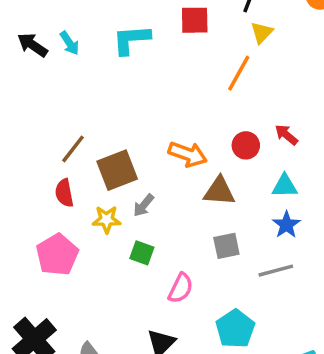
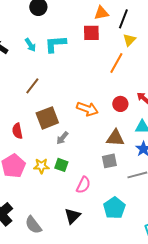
cyan arrow: (70, 43) -> (30, 45), moved
brown line: (73, 149) -> (32, 86), moved
brown triangle: (219, 191) -> (115, 138), moved
yellow star: (107, 219) -> (41, 166), moved

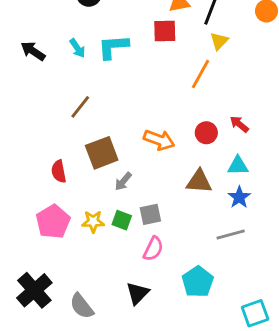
gray square: (109, 161) -> (150, 214), moved

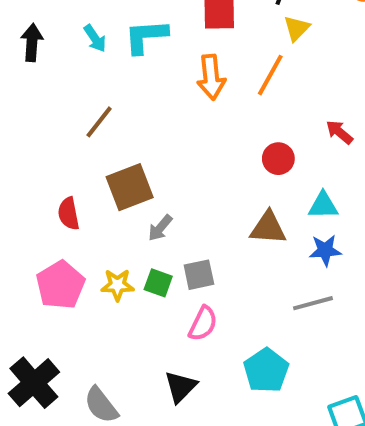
black arrow: (33, 51) -> (32, 43), turned 60
red arrow: (239, 124) -> (339, 132), moved
orange arrow: (159, 140) -> (211, 77), moved, turned 64
blue star: (239, 197) -> (325, 250), turned 30

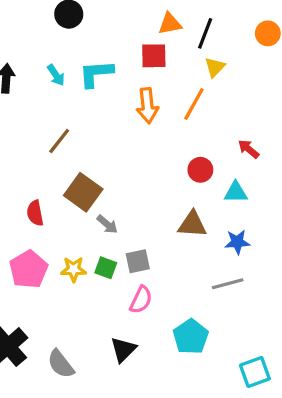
brown square: (130, 187) -> (83, 192), turned -33
cyan triangle: (323, 205) -> (236, 192), moved
gray arrow: (160, 228) -> (107, 224), turned -90

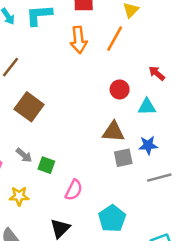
gray arrow: (107, 224) -> (24, 155), moved
gray square: (138, 261) -> (123, 158), moved
yellow star: (74, 269) -> (19, 196), moved
gray line: (228, 284) -> (159, 178), moved

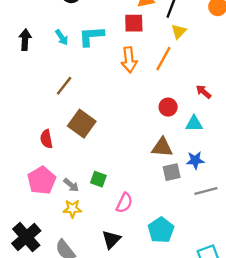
gray arrow: (24, 155) -> (71, 185), moved

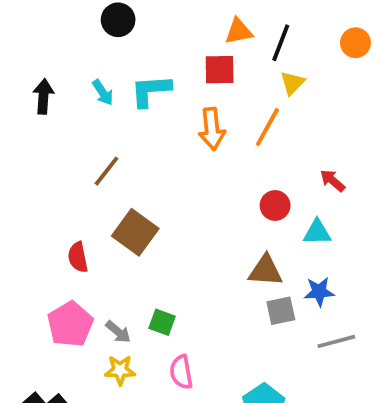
pink semicircle: (124, 203) -> (181, 372), moved, turned 144

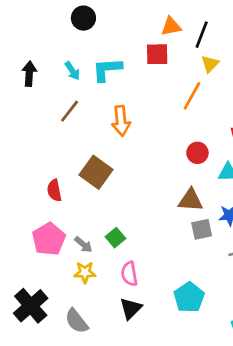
orange arrow: (212, 129) -> (121, 121), moved
brown line: (107, 171) -> (70, 111), moved
green square: (162, 322) -> (115, 238), turned 30

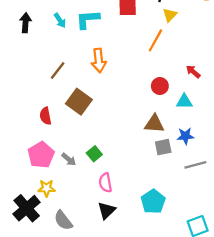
brown line: (70, 111) -> (58, 70), moved
yellow star: (85, 272) -> (47, 188), moved

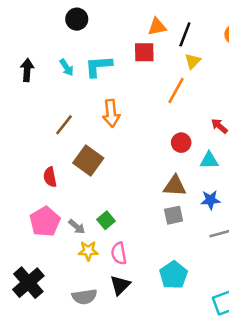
gray square: (163, 147) -> (174, 215), moved
yellow star: (47, 188) -> (88, 251), moved
gray semicircle: (63, 220) -> (84, 297), moved, turned -60

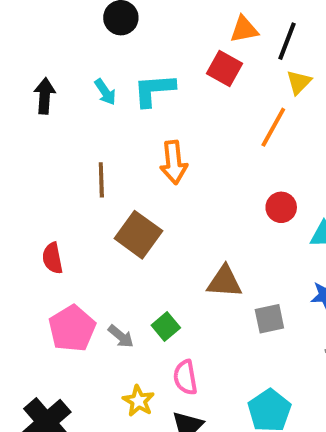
red square: (144, 52) -> (224, 69), turned 30
brown line: (64, 125) -> (101, 180), turned -40
red semicircle: (50, 177) -> (52, 258), moved
brown triangle: (175, 186) -> (224, 282), moved
yellow star: (88, 251) -> (138, 401), moved, turned 30

